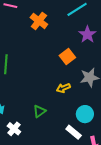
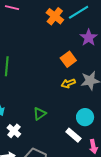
orange cross: (39, 21) -> (55, 16), moved
yellow arrow: (63, 88) -> (68, 83), moved

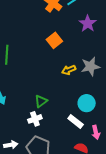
orange square: (68, 59) -> (54, 40), moved
white cross: (14, 131) -> (35, 119), moved, turned 32

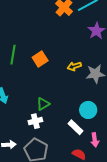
orange square: (54, 40) -> (40, 59), moved
yellow arrow: (69, 70) -> (74, 66), moved

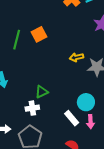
orange square: (40, 59) -> (39, 34), moved
pink arrow: (95, 140) -> (90, 122), moved

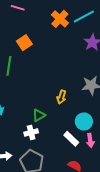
orange square: (39, 34) -> (24, 43), moved
yellow arrow: (76, 57) -> (61, 97), moved, turned -56

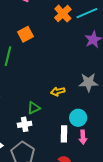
yellow arrow: (61, 97) -> (58, 91), turned 56
white rectangle: (71, 139) -> (64, 134), turned 42

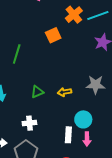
orange square: (25, 34) -> (53, 35), moved
green triangle: (34, 108) -> (37, 92), moved

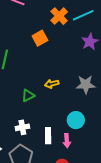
yellow arrow: (64, 92) -> (52, 84), moved
white rectangle: (68, 135) -> (48, 136), moved
pink arrow: (87, 139) -> (67, 141), moved

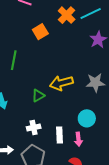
orange square: (40, 38) -> (40, 32), moved
yellow arrow: (52, 84) -> (61, 83), size x1.6

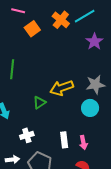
orange square: (40, 32) -> (32, 29), moved
cyan circle: (87, 118) -> (90, 108), moved
white cross: (34, 128) -> (27, 135), moved

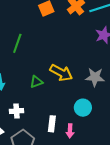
yellow arrow: (62, 88) -> (61, 73), turned -145
cyan circle: (90, 108) -> (83, 108), moved

